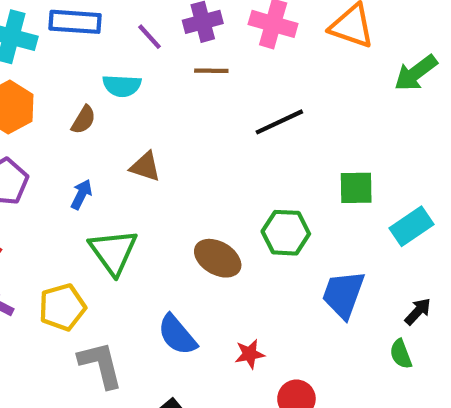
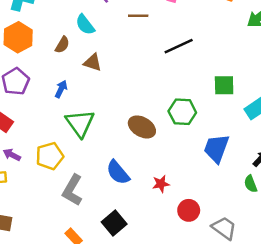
cyan semicircle: (122, 86) -> (85, 25), turned 50
brown triangle: (145, 167) -> (93, 63), moved
gray L-shape: (101, 365) -> (72, 190), turned -136

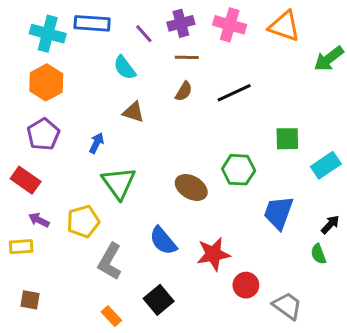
brown semicircle: (62, 45) -> (184, 91), moved
red star: (161, 184) -> (213, 254), size x1.6

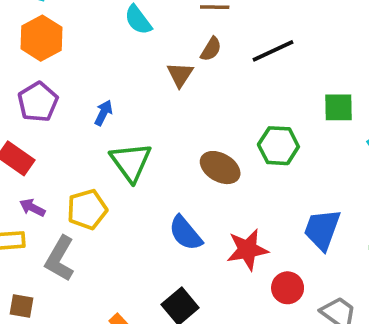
brown triangle: (134, 112) -> (180, 75), moved, turned 45
blue trapezoid: (278, 213) -> (322, 229), moved
gray L-shape: (110, 261) -> (60, 259), moved

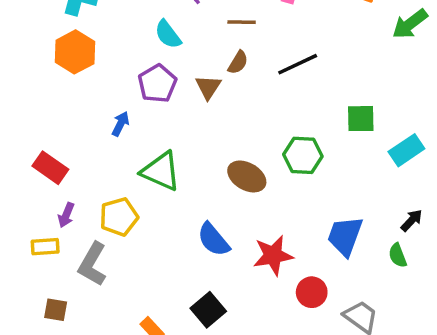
purple pentagon: (38, 102) -> (157, 84), moved
blue arrow: (103, 113) -> (121, 124), moved
green triangle: (131, 162) -> (161, 171), turned -30
purple arrow: (32, 208) -> (66, 215), turned -95

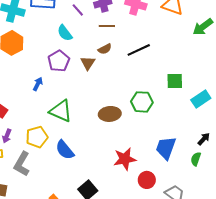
brown semicircle: (238, 62) -> (105, 49), turned 32
brown ellipse: (247, 176) -> (110, 114), turned -35
blue semicircle: (213, 240) -> (65, 150), moved
green semicircle: (398, 255) -> (196, 159), turned 40

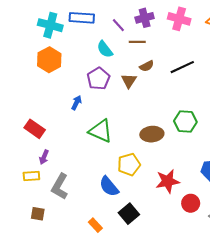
brown line: (107, 26) -> (137, 42), moved
yellow pentagon: (37, 137) -> (129, 164), moved
blue semicircle: (65, 150) -> (109, 186), moved

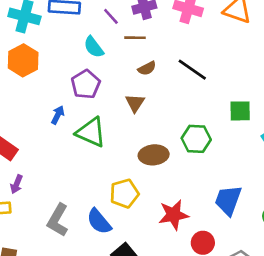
black line: (182, 67) -> (192, 70), turned 60
brown triangle: (129, 81) -> (135, 103), moved
green triangle: (101, 131) -> (91, 132), moved
gray L-shape: (60, 186) -> (58, 220), moved

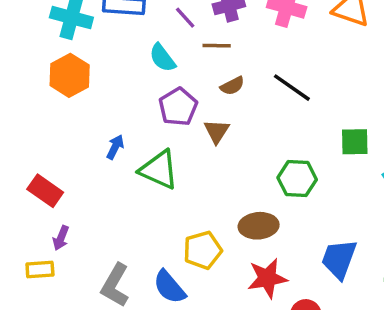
purple pentagon: (86, 84) -> (178, 107), moved
brown ellipse: (154, 155) -> (259, 226), moved

